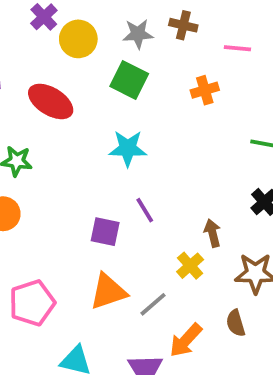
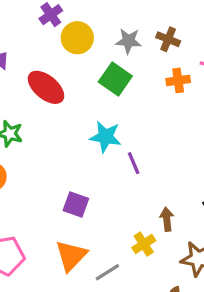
orange cross: (205, 90) -> (178, 80), moved
purple line: (145, 210) -> (134, 163), moved
orange triangle: (108, 292) -> (71, 256), turned -36

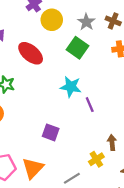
gray star: (128, 41) -> (86, 22), turned 30
orange triangle: (71, 256) -> (33, 168), moved

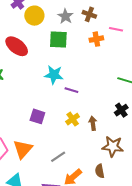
green square: (77, 48) -> (58, 40), turned -30
purple line: (90, 105) -> (71, 90), turned -48
yellow cross: (96, 159) -> (73, 119), moved

